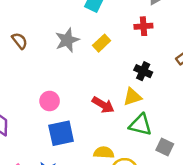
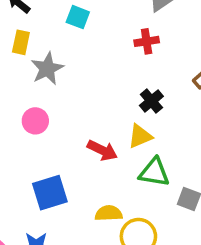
yellow rectangle: (102, 43) -> (21, 42), moved, turned -30
black cross: (143, 71) -> (151, 101), turned 30
pink circle: (50, 101) -> (35, 121), moved

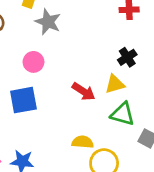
gray star: (47, 69) -> (48, 22), turned -30
blue square: (50, 193) -> (23, 100), moved

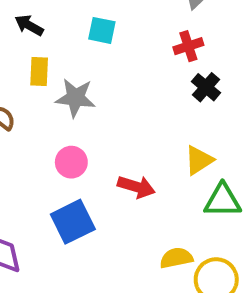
black cross: (127, 57) -> (206, 87), moved
red arrow: (84, 92) -> (136, 187), moved

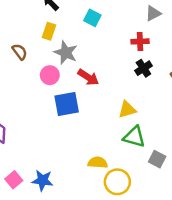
pink circle: (71, 162) -> (50, 75), moved
red arrow: (136, 187) -> (88, 77), moved
blue square: (73, 222) -> (67, 104), moved

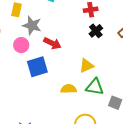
yellow semicircle: (98, 163) -> (69, 89), moved

